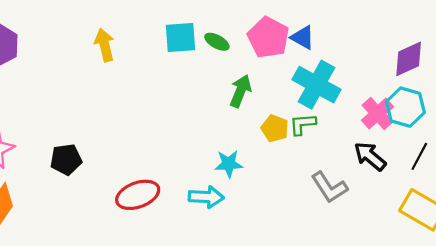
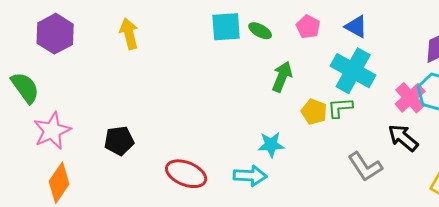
pink pentagon: (268, 37) -> (308, 27), size x0.6
blue triangle: (303, 37) -> (356, 27), moved
yellow arrow: (105, 45) -> (129, 34), moved
red ellipse: (138, 195) -> (186, 174), turned 42

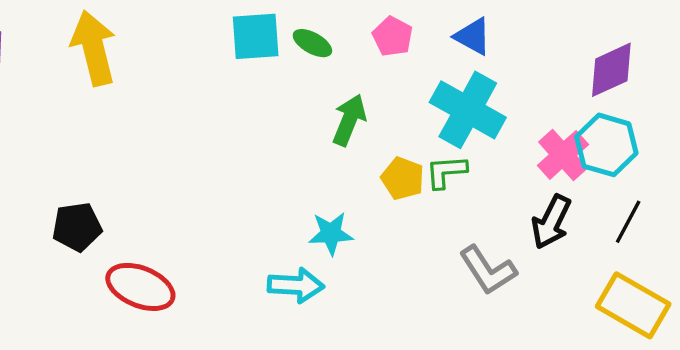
yellow arrow: (129, 34) -> (94, 48), size x1.4
black arrow: (403, 138) -> (551, 222), turned -104
red ellipse: (186, 174) -> (140, 287), moved

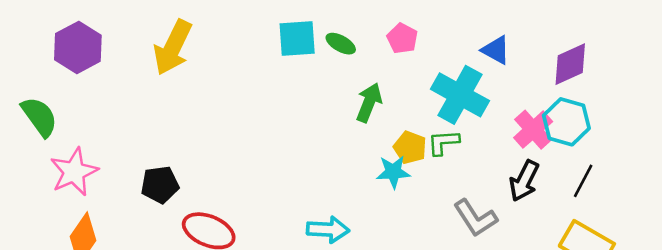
blue triangle: (473, 36) -> (496, 50), moved
yellow arrow: (94, 48) -> (173, 47), turned -140
cyan star: (331, 233) -> (393, 172), moved

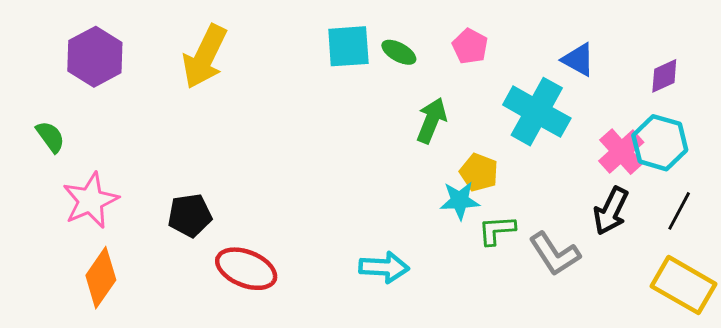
purple diamond: (570, 64) -> (664, 76), size x0.7
green semicircle: (39, 117) -> (50, 137), size x0.7
green L-shape: (443, 142) -> (497, 230), moved

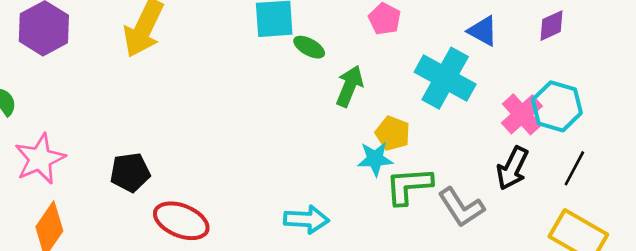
green ellipse: (399, 52) -> (309, 47), moved
purple diamond: (664, 76) -> (551, 26), moved
green L-shape: (497, 230) -> (409, 186), size x1.4

